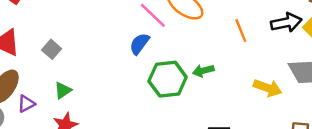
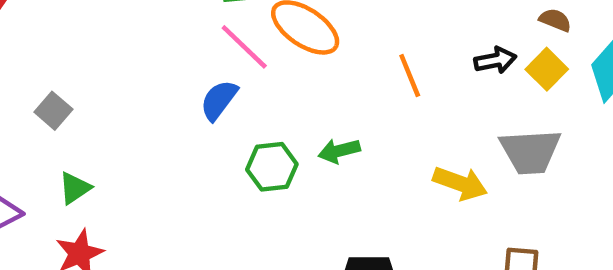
black arrow: (286, 23) -> (495, 60), size x0.7
green hexagon: (168, 79) -> (272, 167), size x0.7

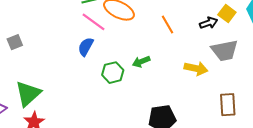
black arrow: (495, 60) -> (209, 23), moved
gray square: (53, 111) -> (15, 42), moved, turned 35
green triangle: (75, 188) -> (28, 94), size x1.8

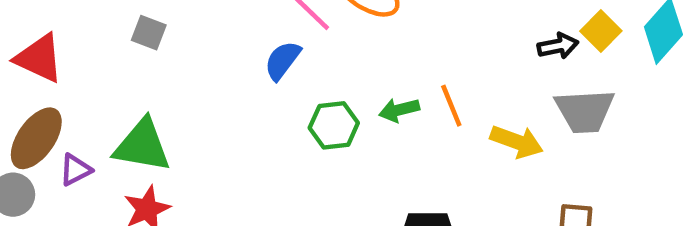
orange line: (167, 24) -> (451, 106), moved
gray square: (15, 42) -> (149, 33), moved, turned 35
green triangle: (28, 94) -> (142, 146), turned 44

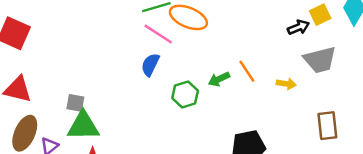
yellow square: (601, 31) -> (320, 15), turned 30
gray square: (149, 33) -> (75, 103), moved
yellow arrow: (517, 142) -> (286, 84), size x0.7

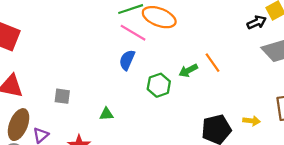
yellow arrow: (286, 84) -> (252, 121), moved
green triangle: (83, 126) -> (106, 114), moved, size x0.5

